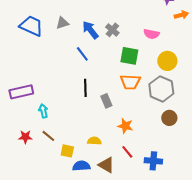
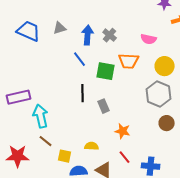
blue arrow: (90, 30) -> (88, 35), turned 42
green square: (129, 56) -> (106, 71), moved
orange trapezoid: (130, 82) -> (129, 61), moved
cyan arrow: (43, 111) -> (41, 116), size x1.6
red star: (25, 137) -> (18, 156), moved, size x1.6

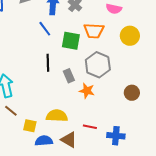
gray hexagon: (159, 94) -> (98, 65), moved
orange star: (123, 131) -> (87, 91), moved
yellow semicircle: (92, 146) -> (57, 116), size x1.5
red line: (125, 157) -> (90, 127), turned -40

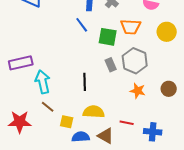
black line: (48, 63) -> (85, 82), moved
gray rectangle: (69, 76) -> (111, 65), moved
orange star: (87, 91) -> (138, 91), moved

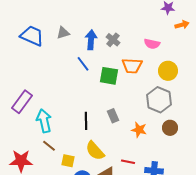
gray hexagon: (135, 61) -> (159, 100), moved
purple rectangle: (21, 63) -> (22, 102), turned -40
gray rectangle: (111, 65) -> (113, 116), moved
yellow semicircle: (94, 112) -> (95, 151), turned -135

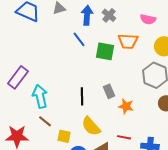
orange star: (139, 130) -> (126, 106), moved

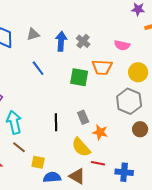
blue line: (79, 39) -> (38, 68), moved
yellow semicircle: (91, 126) -> (81, 147), moved

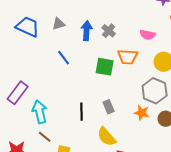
orange star: (100, 132) -> (142, 113), moved

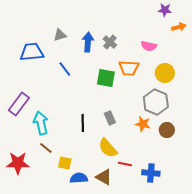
blue trapezoid: (28, 27) -> (32, 52), moved, turned -30

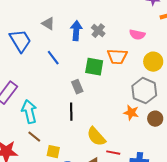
gray triangle: (60, 35) -> (48, 24), turned 48
blue trapezoid: (32, 52) -> (20, 41), turned 65
gray rectangle: (110, 118) -> (77, 87), moved

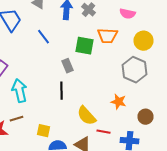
orange star: (131, 113) -> (118, 102), moved
brown circle: (155, 119) -> (146, 117), moved
brown line: (34, 137) -> (16, 119), moved, turned -56

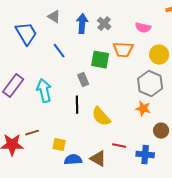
cyan arrow: (20, 91) -> (44, 91), moved
orange star: (118, 102) -> (143, 109), moved
yellow semicircle: (86, 116) -> (101, 117), moved

